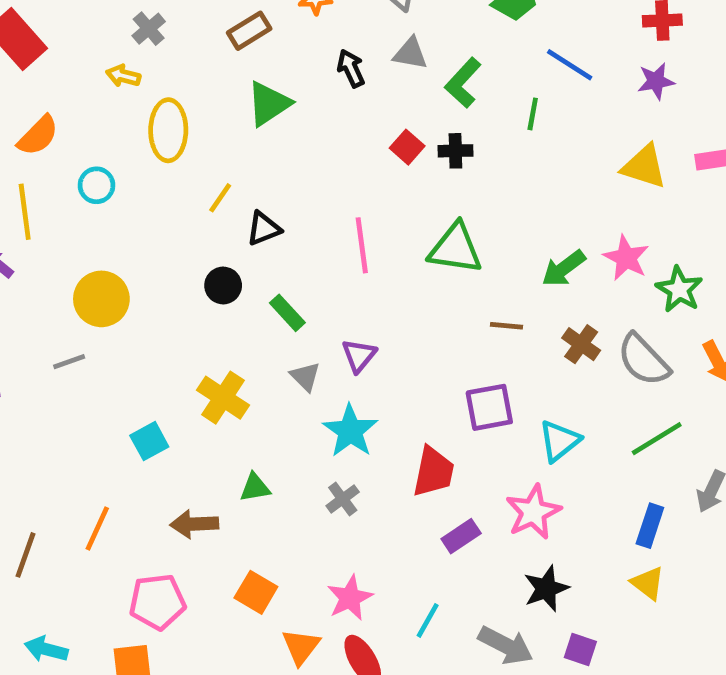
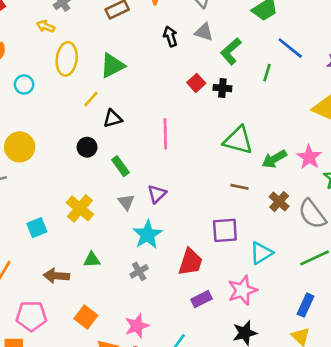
green triangle: (269, 104) -> (112, 65), moved
green triangle: (455, 249) -> (238, 140), moved

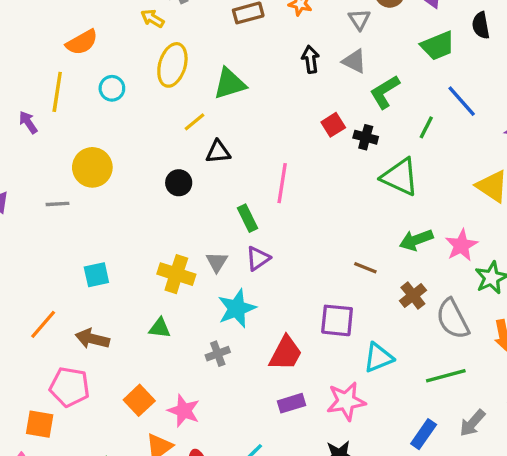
green triangle: (238, 140) -> (400, 177), moved
green rectangle: (120, 166) -> (247, 218), moved
yellow cross: (80, 208) -> (176, 274), moved, turned -32
brown arrow: (56, 276) -> (92, 339), moved
pink star: (137, 326) -> (184, 411), moved, turned 30

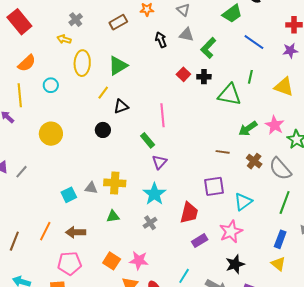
green line: (426, 127) -> (250, 77), moved
gray line: (57, 204) -> (22, 172), moved, turned -32
gray triangle: (217, 262) -> (91, 188), moved, turned -40
green line: (446, 376) -> (285, 202), turned -40

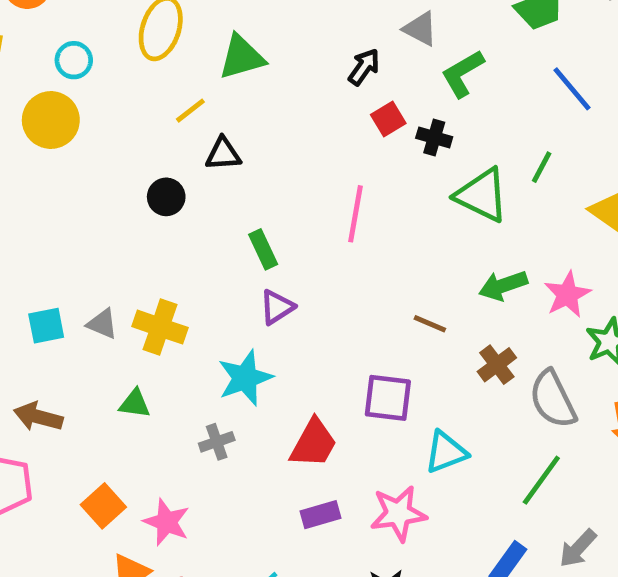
black arrow: (161, 40) -> (364, 67), moved, turned 42
pink line: (163, 115) -> (356, 214), moved
yellow circle: (51, 134) -> (51, 120), moved

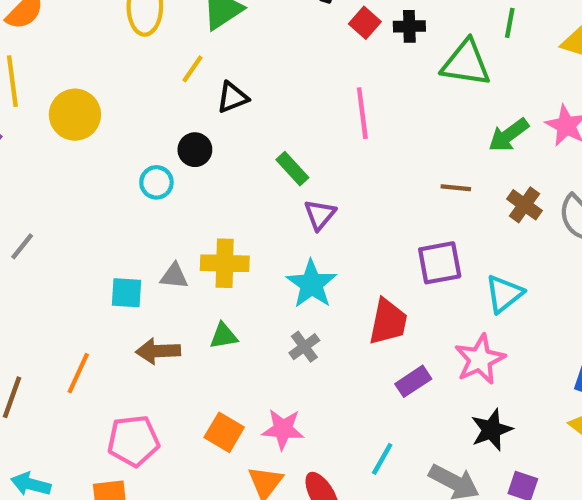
cyan circle: (74, 60) -> (156, 182), moved
cyan square: (46, 326) -> (126, 293), turned 32
brown arrow: (38, 417) -> (158, 351), moved

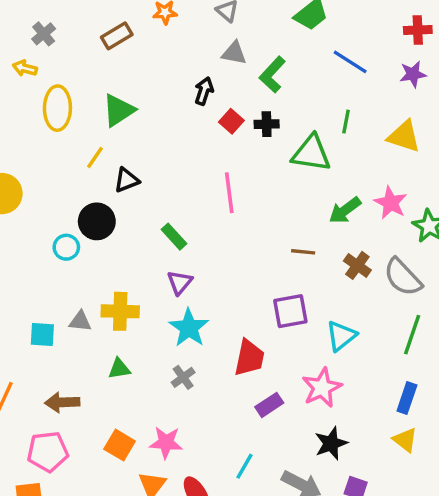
black circle: (195, 150) -> (97, 221), size x1.4
purple triangle: (320, 215) -> (180, 282), moved
brown arrow: (158, 351) -> (62, 402), moved

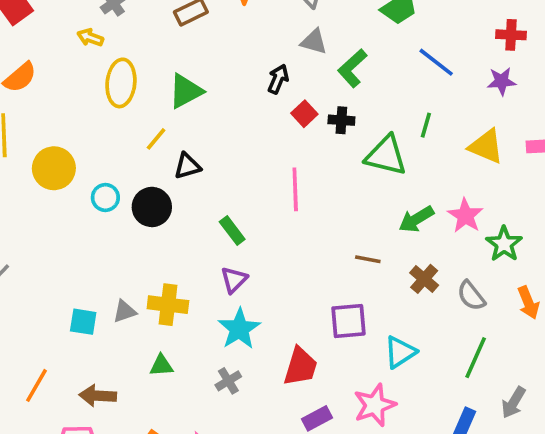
cyan circle: (66, 247) -> (105, 198), moved
gray semicircle: (403, 277) -> (471, 296), size x0.7
gray triangle: (80, 321) -> (125, 311), turned -30

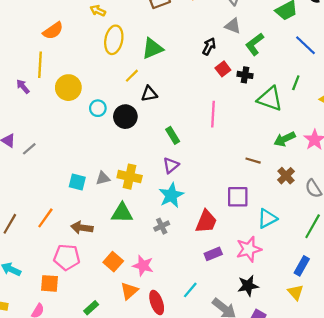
green triangle: (161, 366) -> (122, 213), size x1.5

